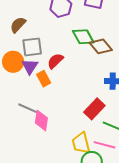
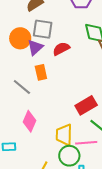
orange rectangle: (44, 79) -> (41, 72), moved
pink diamond: (41, 120) -> (29, 121), moved
pink line: (104, 145) -> (86, 143), turned -35

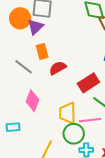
red semicircle: (61, 49) -> (58, 68), moved

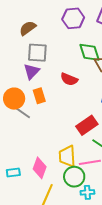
orange circle: (20, 18) -> (14, 99), moved
red semicircle: (58, 68) -> (69, 79), moved, turned -126
pink diamond: (33, 101) -> (40, 168), moved

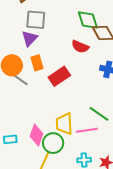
red semicircle: (69, 79) -> (80, 47), moved
red rectangle: (87, 125) -> (59, 76), moved
green circle: (74, 177) -> (53, 143), moved

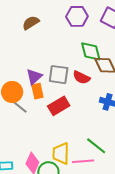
gray square: (36, 20) -> (59, 75), moved
purple triangle: (30, 38) -> (34, 77), moved

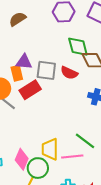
purple triangle: (34, 77) -> (24, 62), moved, turned 48
orange rectangle: (37, 91) -> (17, 73), moved
red rectangle: (59, 106) -> (30, 90), moved

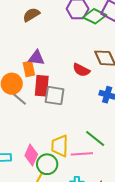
green diamond: (78, 47) -> (95, 16), moved, turned -50
gray square: (46, 70) -> (55, 96), moved
red rectangle: (30, 90) -> (42, 86), turned -55

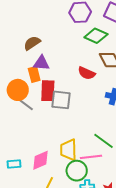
brown semicircle: (31, 15) -> (32, 43), moved
green diamond: (95, 16) -> (96, 36), moved
pink diamond: (31, 155) -> (40, 160), turned 45
green circle: (47, 164) -> (77, 171), moved

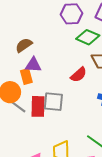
red semicircle: (87, 73) -> (79, 75), turned -66
red rectangle: (48, 91) -> (38, 106), moved

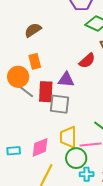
purple triangle: (33, 65) -> (66, 80), moved
gray square: (53, 102) -> (60, 104), moved

